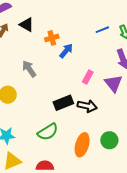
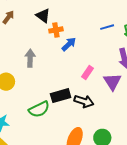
black triangle: (27, 25) -> (43, 16), moved
gray arrow: (29, 69) -> (30, 58), turned 30
green semicircle: (48, 132) -> (39, 109), moved

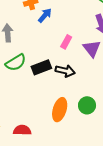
green semicircle: (39, 109) -> (16, 63), moved

